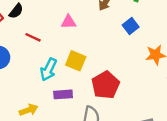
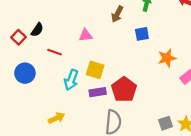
blue square: (131, 26) -> (142, 34), turned 32
purple rectangle: (63, 94) -> (98, 92), moved

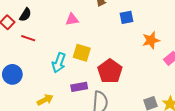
red line: (55, 52) -> (28, 38), moved
blue circle: (25, 73) -> (12, 74), moved
purple rectangle: (98, 92) -> (79, 87), moved

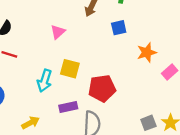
pink triangle: (72, 19) -> (58, 32), turned -32
red pentagon: (110, 71) -> (102, 88), turned 30

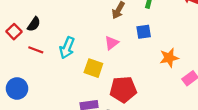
pink triangle: (58, 32) -> (112, 43), moved
cyan arrow: (45, 81) -> (67, 48), moved

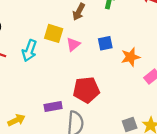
blue square: (144, 32) -> (105, 43), moved
yellow square: (93, 68) -> (54, 33), moved

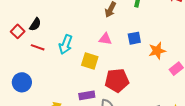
yellow square: (54, 33) -> (90, 61), moved
pink triangle: (73, 44) -> (105, 39), turned 48

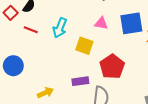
blue square: (134, 38) -> (131, 23), size x1.6
red pentagon: (117, 80) -> (112, 67), turned -30

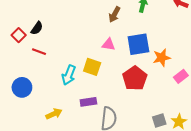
cyan arrow: (60, 28) -> (69, 75), moved
red pentagon: (112, 67) -> (135, 78), moved

